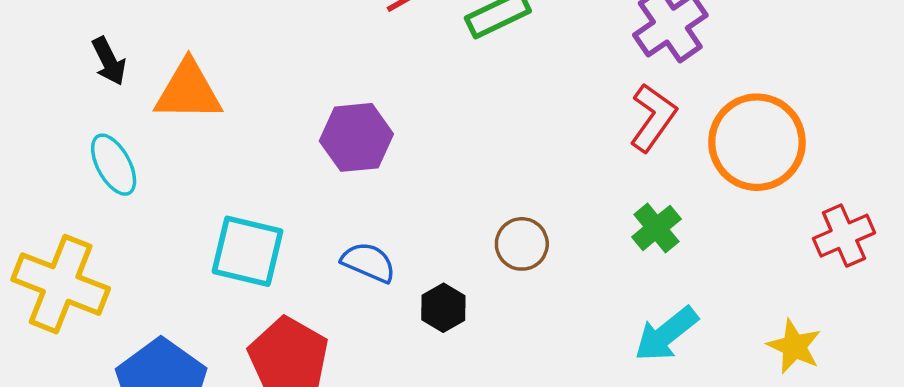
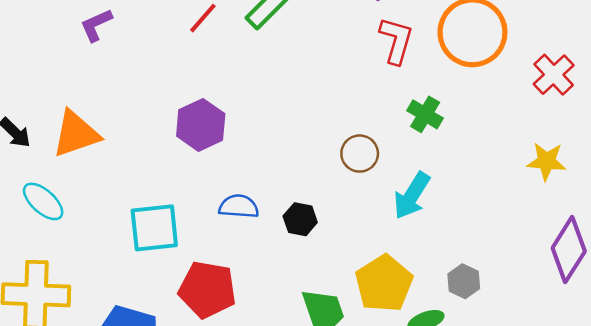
brown circle: (522, 244) -> (360, 154), moved
cyan arrow: (666, 334) -> (412, 196), moved

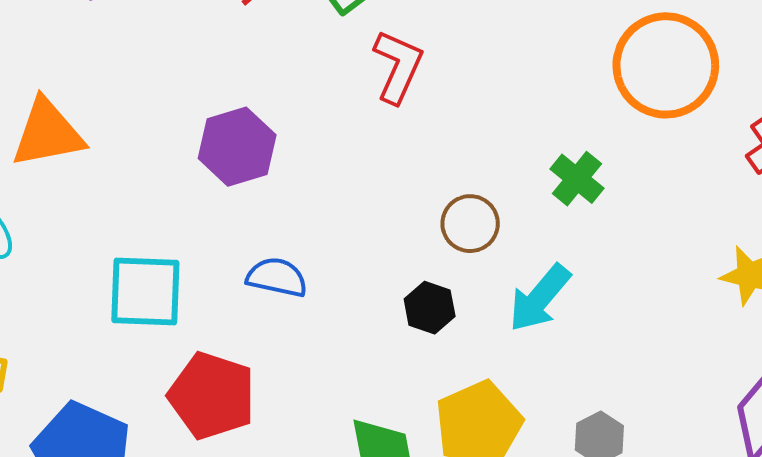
red L-shape: (396, 41) -> (398, 66), moved
black hexagon: (300, 219) -> (430, 308), moved

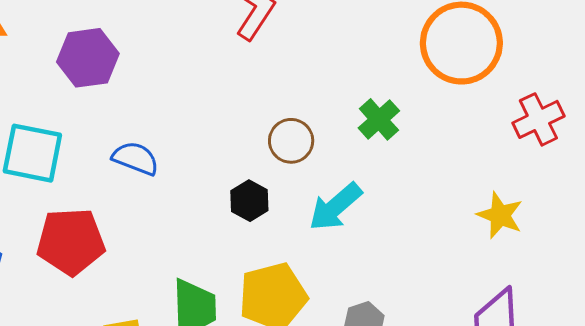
purple hexagon: (237, 147) -> (88, 58), moved
red pentagon: (212, 396) -> (71, 242), turned -30

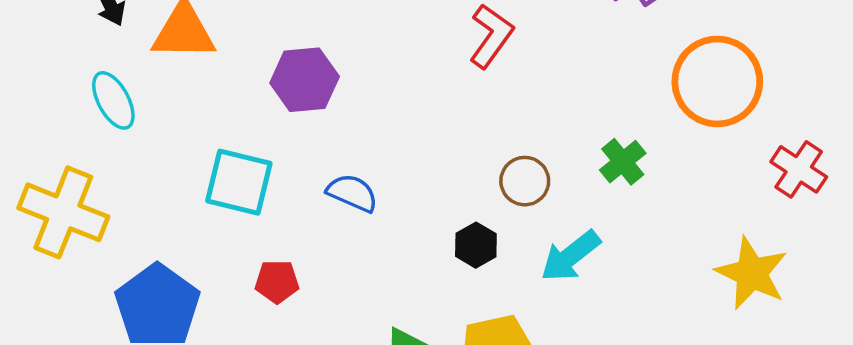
red cross: (538, 119) -> (799, 169), turned -33
yellow star: (500, 215) -> (752, 273), size x1.4
red pentagon: (71, 242) -> (277, 282), size x0.6

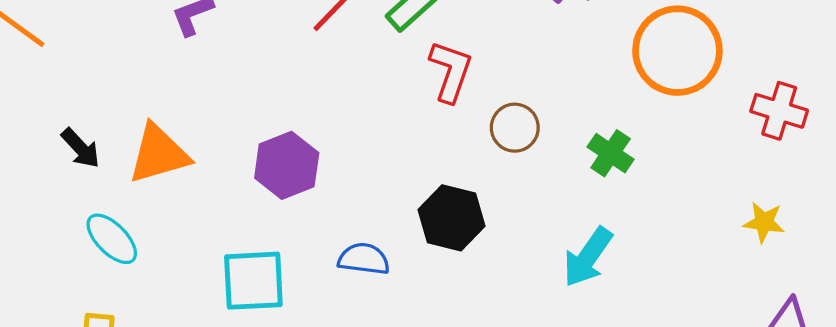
brown circle: (525, 181) -> (515, 128), moved
black hexagon: (476, 245) -> (452, 218), moved, size x1.5
yellow star: (752, 273) -> (764, 222), size x0.6

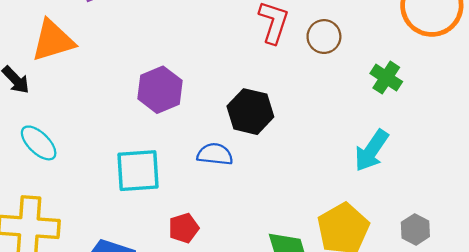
brown circle: (515, 128) -> (324, 37), moved
orange triangle: (159, 154) -> (53, 41), moved
black hexagon: (452, 218) -> (250, 112), moved

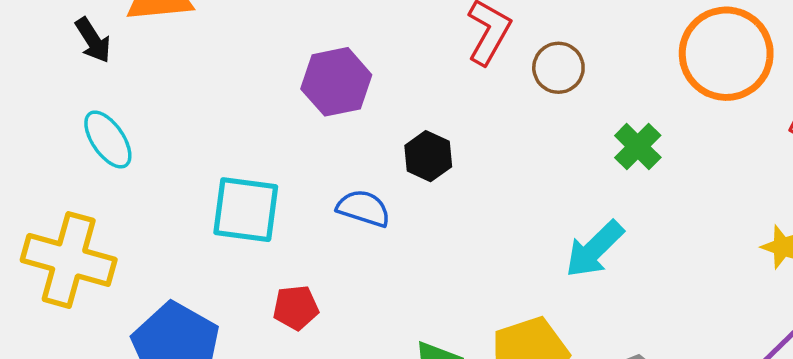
purple hexagon: (160, 90) -> (336, 82), moved
black hexagon: (250, 112) -> (428, 156), size x0.7

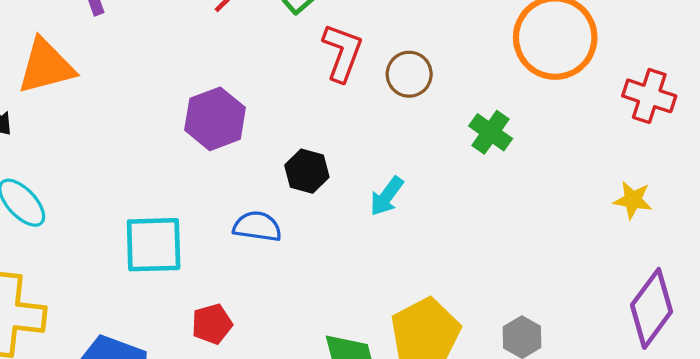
cyan arrow: (594, 249) -> (387, 196), moved, size x0.7

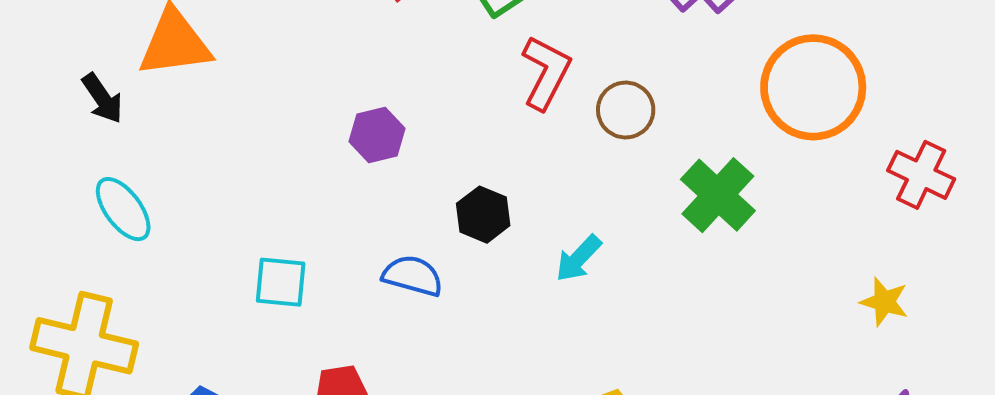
purple hexagon: (215, 119) -> (377, 135), size x0.7
green cross: (491, 132) -> (718, 195), size x1.4
cyan square: (154, 245) -> (281, 282), size x0.7

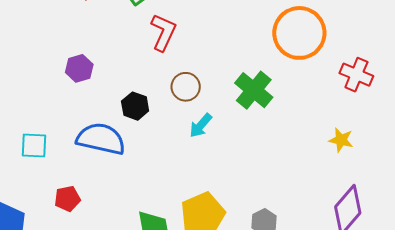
brown circle: (626, 110) -> (186, 87), moved
cyan arrow: (578, 258) -> (201, 125), moved
blue semicircle: (413, 276) -> (101, 139), size x1.6

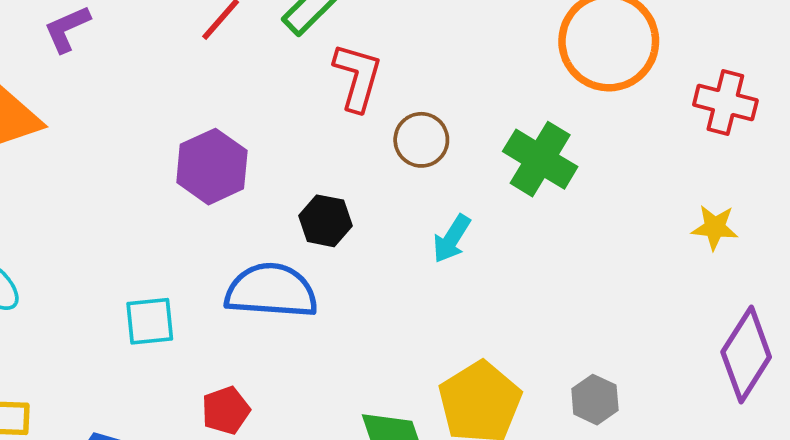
purple hexagon: (79, 68) -> (212, 167), size x1.4
brown circle: (186, 87) -> (421, 140), moved

